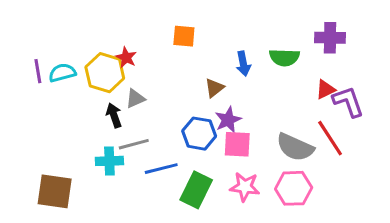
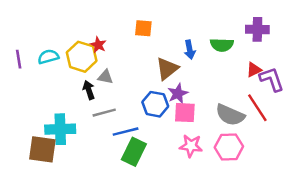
purple line: (38, 71) -> (19, 59), moved
brown triangle: (214, 88) -> (167, 69), size x1.5
gray triangle: (135, 99) -> (105, 77), turned 35
cyan cross: (109, 161) -> (60, 129), moved, size x1.4
green rectangle: (196, 190) -> (134, 152), moved

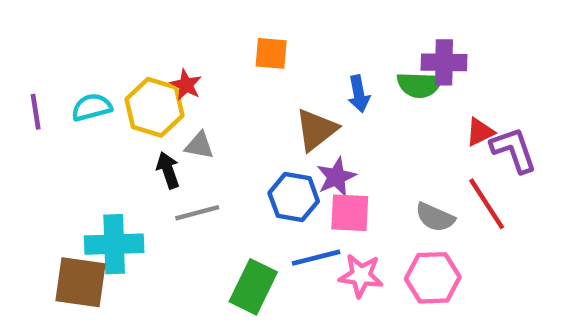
purple cross: (257, 29) -> (444, 62), moved
gray semicircle: (230, 115) -> (435, 217), size x0.7
blue line: (126, 132) -> (316, 258), moved

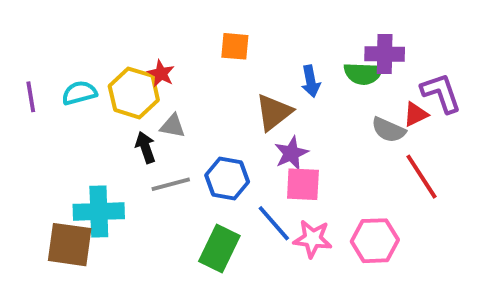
purple L-shape: (514, 150) -> (441, 93), moved
blue hexagon: (294, 197) -> (227, 178), moved
gray semicircle: (435, 217) -> (388, 130), moved
blue line: (316, 258) -> (274, 223), turned 63

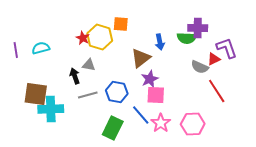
yellow hexagon: (134, 93) -> (100, 37), moved
pink star: (313, 239) -> (161, 123), turned 30
brown square: (70, 245) -> (36, 94), moved

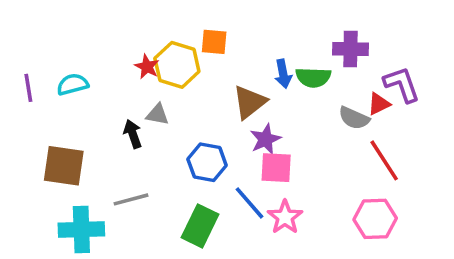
green semicircle: (187, 38) -> (313, 77), moved
gray line: (88, 95) -> (131, 199), moved
cyan cross: (51, 109) -> (81, 229), moved
pink hexagon: (193, 124) -> (375, 219), moved

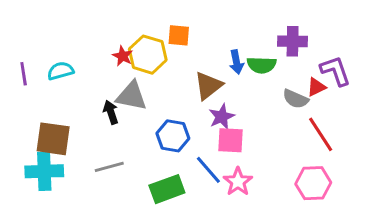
gray triangle: (158, 114) -> (131, 96), size x1.6
green rectangle: (200, 226) -> (167, 189), turned 44
cyan cross: (81, 229) -> (44, 171), moved

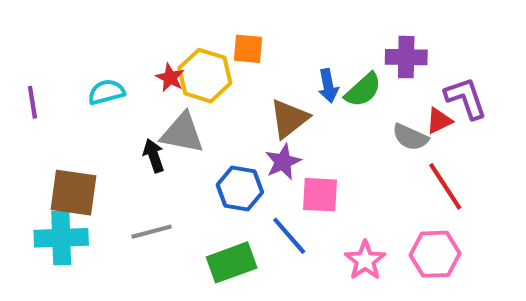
green semicircle: (262, 65) -> (363, 90), turned -44
cyan semicircle: (61, 71) -> (106, 92), moved
purple star: (222, 117) -> (283, 162), moved
pink star: (238, 182) -> (365, 260), moved

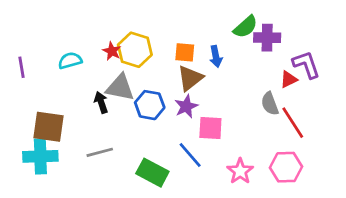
orange square: (248, 49) -> (185, 52), moved
green semicircle: (363, 90) -> (246, 27), moved
gray semicircle: (410, 137) -> (270, 104), moved, turned 45
blue hexagon: (240, 188) -> (150, 105), moved
green rectangle: (232, 262) -> (152, 173), turned 48

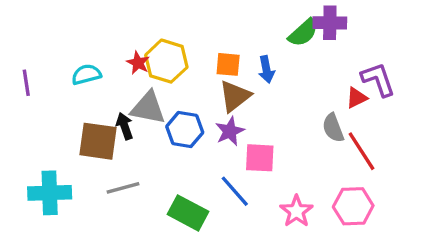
purple cross: (267, 38) -> (330, 23), moved
brown square: (48, 127) -> (98, 141), moved

